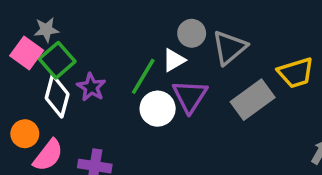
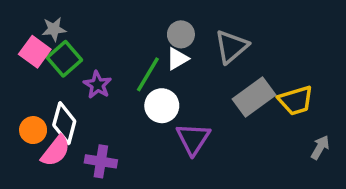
gray circle: (192, 33) -> (181, 34), moved
yellow trapezoid: (296, 73) -> (296, 100), moved
white diamond: (57, 96) -> (64, 123), moved
purple triangle: (190, 96) -> (193, 139), moved

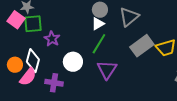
green square: (64, 59) -> (33, 24), turned 36
green line: (148, 74) -> (99, 44), moved
white circle: (162, 106) -> (73, 62), moved

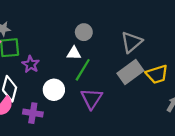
gray triangle: (129, 17) -> (131, 42), moved
white triangle: (98, 24) -> (74, 53), moved, turned 32

